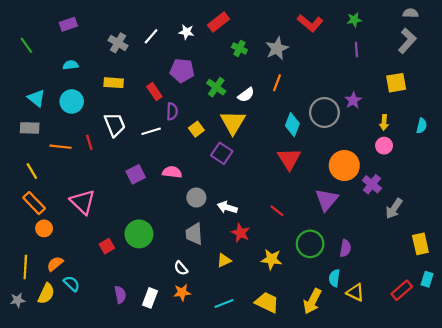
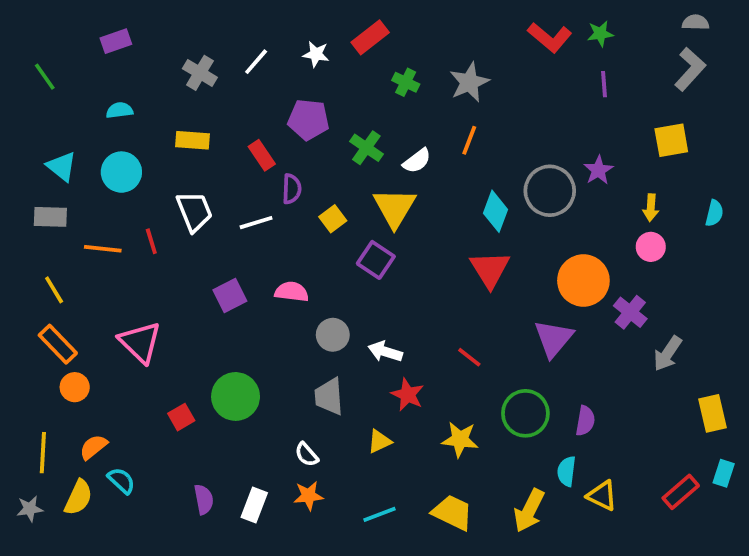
red L-shape: (310, 23) -> (550, 37), moved

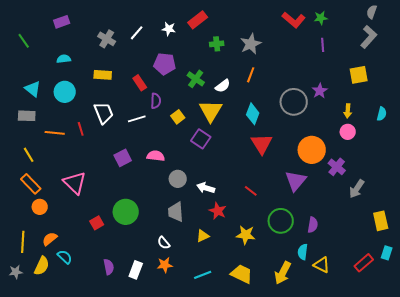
gray semicircle: (696, 22) -> (372, 12), turned -72
green cross: (406, 82) -> (217, 44), turned -32
cyan diamond: (495, 211) -> (253, 114), moved

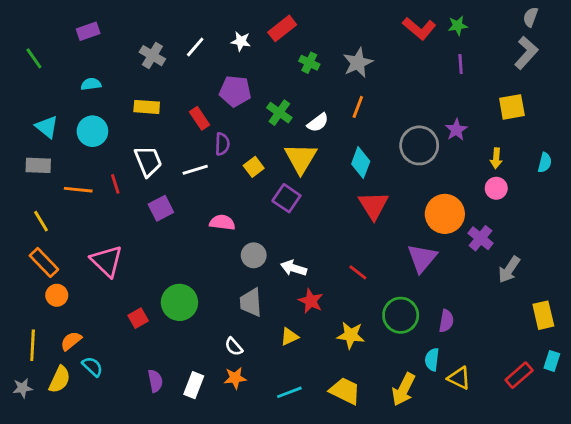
green cross: (217, 44) -> (309, 63), turned 32
purple square: (123, 158) -> (161, 208), moved

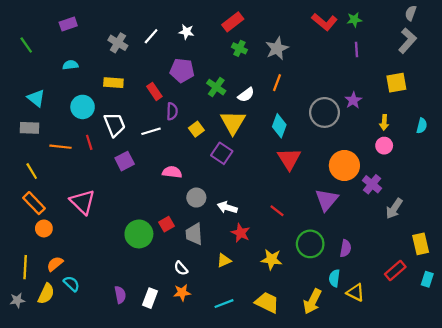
red rectangle: (282, 28) -> (233, 22), moved
cyan circle: (92, 131) -> (83, 107), moved
red square: (138, 318) -> (167, 224), moved
red rectangle: (519, 375) -> (395, 270), moved

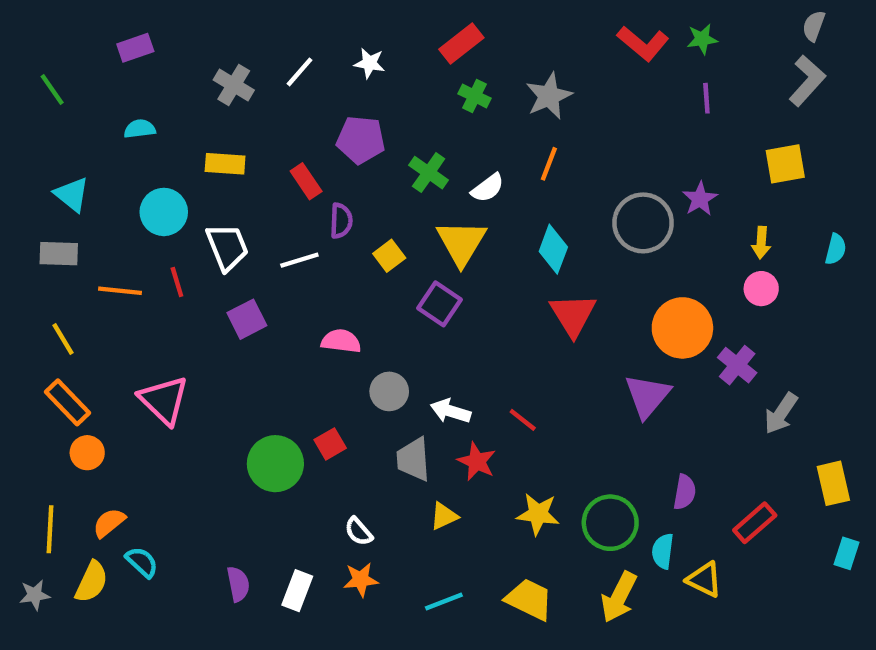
red line: (277, 211) -> (523, 420), moved
gray trapezoid: (194, 234) -> (413, 459), moved
green circle: (310, 244) -> (610, 523), moved
red rectangle: (395, 270) -> (755, 523), moved

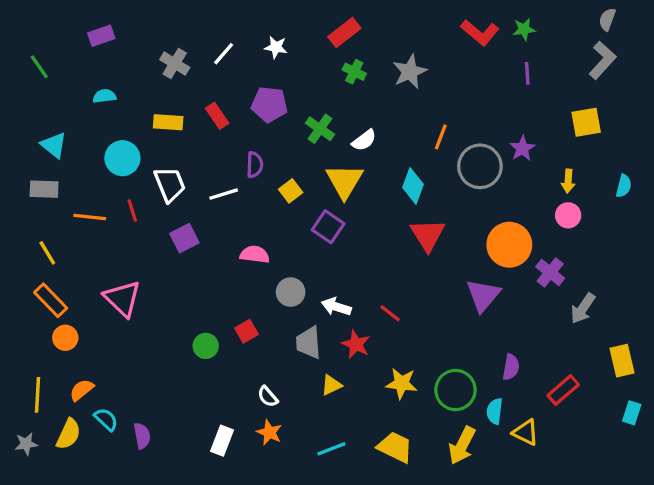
orange line: (549, 164) -> (441, 137), moved
red rectangle: (306, 181) -> (217, 116), moved
green circle: (275, 464) -> (206, 346), size x0.6
orange star: (361, 580) -> (269, 432), turned 30
purple semicircle: (238, 584) -> (142, 436), moved

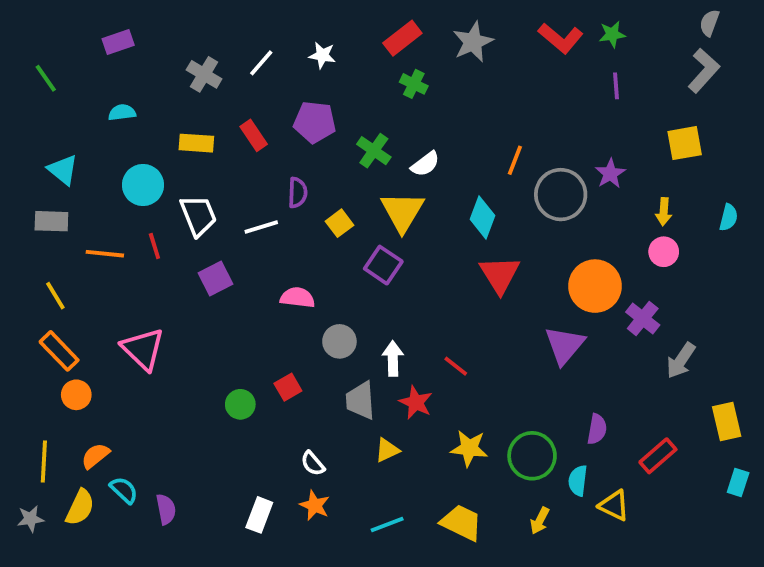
gray star: (410, 72) -> (473, 42), moved
white arrow: (336, 307) -> (393, 359), turned 72
yellow arrow: (462, 446) -> (540, 521), size x0.6

